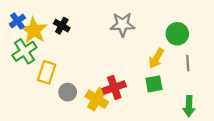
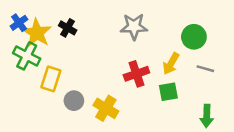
green cross: (24, 51) -> (27, 56), turned -30
gray line: (188, 63) -> (205, 69), turned -70
red cross: (114, 87) -> (136, 74), moved

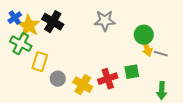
black cross: (68, 28) -> (53, 22), size x1.5
green circle: (194, 37) -> (144, 35), moved
yellow arrow: (171, 64) -> (147, 48), moved, turned -48
red cross: (136, 74) -> (108, 79), moved

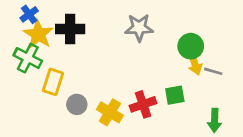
blue cross: (15, 18) -> (29, 14), moved
black cross: (53, 22) -> (70, 29), turned -30

